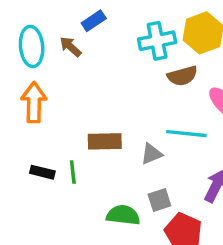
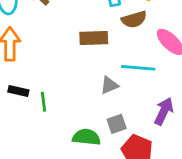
brown rectangle: (105, 141) -> (94, 38), moved
black rectangle: (42, 172) -> (18, 91), moved

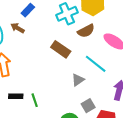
brown rectangle: (94, 38) -> (61, 49), turned 48
cyan line: (138, 68) -> (96, 64), turned 45

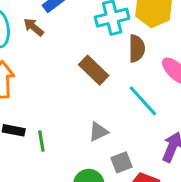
brown semicircle: (86, 31) -> (137, 48), turned -72
gray triangle: (78, 80) -> (98, 132), moved

